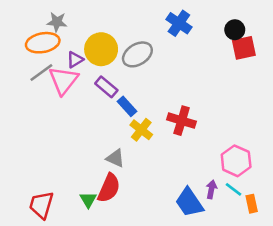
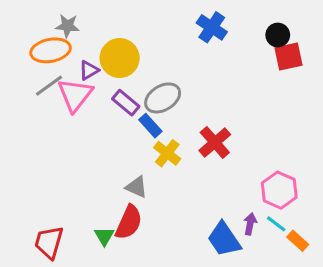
gray ellipse: (137, 54) -> (163, 98), moved
red cross: (182, 121) -> (215, 142), turned 32
orange rectangle: (252, 204) -> (298, 241), turned -36

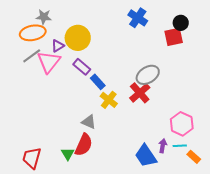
red square: (289, 57) -> (174, 37), moved
gray ellipse: (163, 98) -> (148, 75), moved
cyan line: (276, 224) -> (180, 146), turned -40

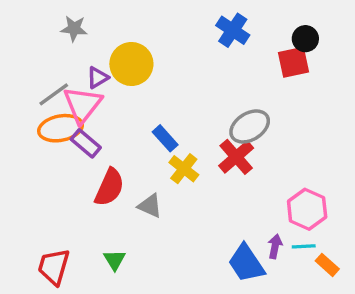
orange ellipse: (33, 33) -> (61, 128), moved
purple rectangle: (82, 67) -> (86, 143), moved
red semicircle: (84, 145) -> (109, 187), moved

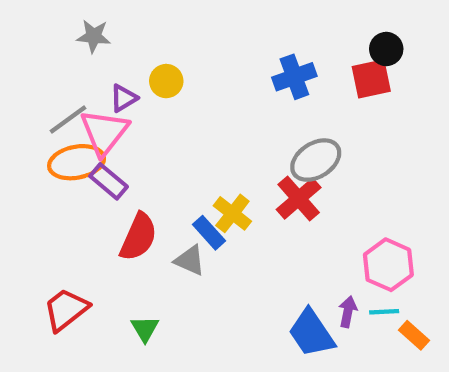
blue cross: (233, 30) -> (294, 77), moved, turned 36
yellow circle: (131, 64) -> (166, 81), size x0.6
blue rectangle: (165, 138) -> (209, 233), moved
red trapezoid: (54, 267) -> (66, 310), moved, turned 36

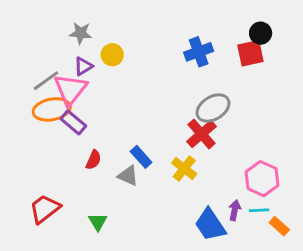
gray star: (94, 36) -> (81, 33), moved
yellow cross: (232, 213) -> (184, 168), moved
red semicircle: (138, 237) -> (93, 160), size x0.6

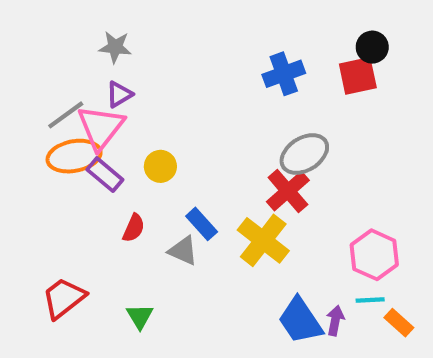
yellow circle: (112, 55) -> (160, 166), moved
yellow cross: (184, 168) -> (263, 240), size x1.4
purple arrow: (235, 210) -> (335, 321), moved

